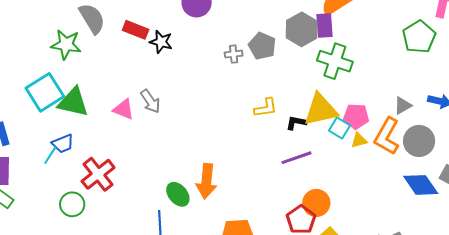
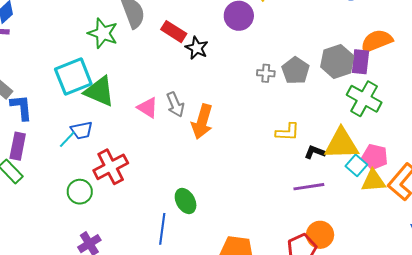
yellow triangle: (359, 140) -> (373, 181), size x1.5
orange arrow: (206, 181) -> (202, 122), moved

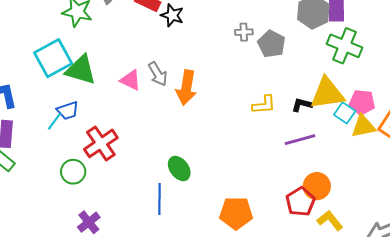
gray pentagon: (295, 71) -> (272, 44), moved
yellow L-shape: (288, 132) -> (264, 105), moved

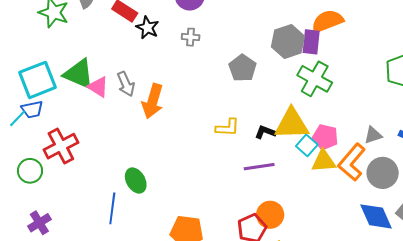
gray cross: (244, 32) -> (191, 37), moved
cyan square: (53, 58) -> (38, 80), moved
green triangle: (81, 70) -> (79, 74), moved

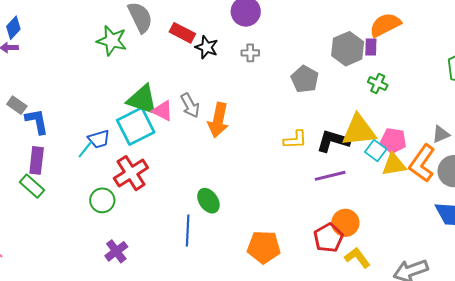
purple rectangle: (311, 42) -> (371, 47), size x0.7
green cross: (315, 79) -> (378, 83), size x0.6
cyan square: (38, 80) -> (136, 126), moved
black L-shape: (265, 132) -> (333, 141), size x1.6

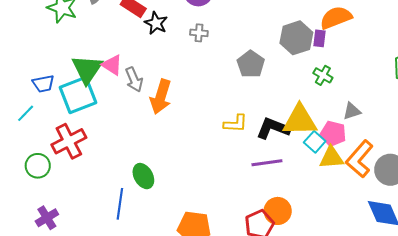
green triangle: (142, 100) -> (87, 69), turned 40
pink triangle: (163, 111) -> (112, 65), moved
gray triangle: (441, 134) -> (352, 111), moved
blue trapezoid: (99, 139) -> (43, 84), moved

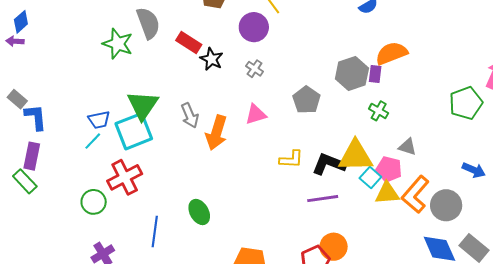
gray cross: (199, 33) -> (255, 69), turned 30
pink triangle: (112, 65) -> (256, 114), moved, turned -50
gray triangle: (352, 111) -> (407, 147), turned 36
cyan line: (26, 113) -> (93, 141), moved
blue line: (120, 204) -> (155, 231), moved

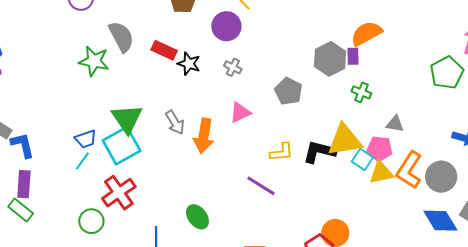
purple line: (323, 199) -> (261, 186), moved, turned 48

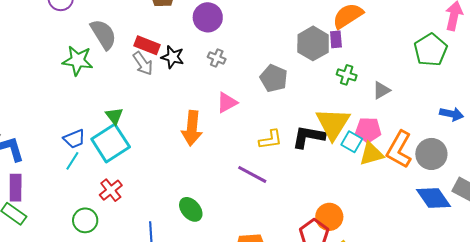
green triangle: (127, 119) -> (114, 116), size x0.6
gray arrow: (175, 122) -> (143, 63), moved
gray triangle: (395, 124) -> (381, 90), moved, turned -36
yellow triangle: (345, 140) -> (333, 124), turned -45
red cross: (119, 193) -> (111, 190), size x0.7

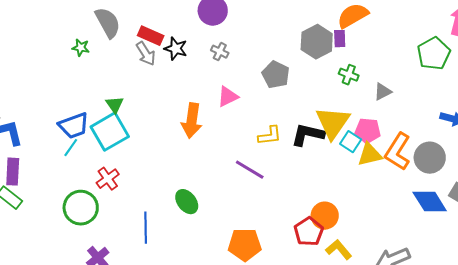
green star: (78, 61) -> (81, 48), size x0.6
blue trapezoid: (74, 139) -> (74, 126), size x1.4
green circle: (85, 220) -> (81, 208), size x1.4

